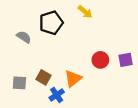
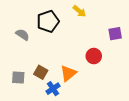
purple square: (126, 60) -> (115, 34), moved

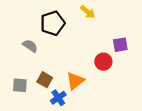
purple square: (115, 34) -> (120, 45), moved
gray semicircle: (22, 35) -> (30, 46), moved

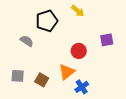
red circle: (103, 62) -> (79, 51), moved
brown square: (45, 80) -> (42, 80), moved
blue cross: (58, 98) -> (82, 87), moved

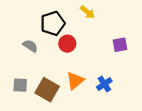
red circle: (79, 51) -> (67, 44), moved
brown square: (42, 80) -> (47, 90), size x1.5
blue cross: (82, 87) -> (104, 84), moved

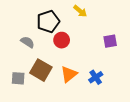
brown square: (47, 90) -> (41, 70), moved

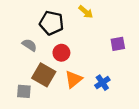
black pentagon: (48, 21) -> (51, 23), turned 30
red circle: (62, 40) -> (61, 53), moved
gray square: (18, 78) -> (24, 91), moved

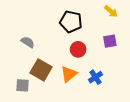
yellow arrow: (86, 12) -> (111, 11), moved
black pentagon: (51, 23) -> (71, 22), moved
red circle: (61, 53) -> (78, 49), moved

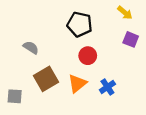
purple square: (110, 41) -> (131, 39), moved, turned 32
brown square: (41, 70) -> (46, 79), turned 30
gray square: (23, 85) -> (15, 96), moved

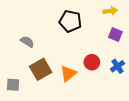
yellow arrow: (125, 13) -> (110, 11), turned -48
red circle: (88, 56) -> (92, 62), moved
blue cross: (107, 87) -> (117, 66), moved

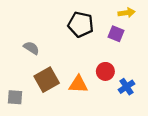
purple square: (115, 35) -> (116, 34), moved
blue cross: (117, 66) -> (127, 87), moved
orange triangle: (68, 73) -> (78, 84), turned 42

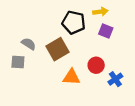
yellow arrow: (127, 13) -> (100, 12), moved
brown square: (47, 80) -> (58, 49), moved
gray square: (15, 97) -> (18, 62), moved

